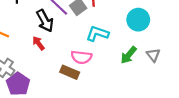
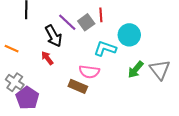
cyan circle: (138, 20) -> (129, 35), moved
gray triangle: (153, 55) -> (160, 70), size x1.5

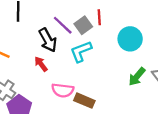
cyan L-shape: (105, 49) -> (81, 51), moved, turned -40
pink semicircle: (89, 72) -> (63, 90), moved
brown rectangle: (78, 86) -> (84, 101), moved

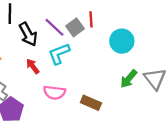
black arrow: (48, 40) -> (28, 34), moved
cyan L-shape: (81, 51) -> (59, 54), moved
brown rectangle: (84, 101) -> (91, 103), moved

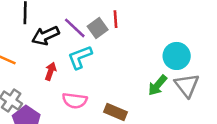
black arrow: (28, 34) -> (45, 36), turned 95
cyan circle: (122, 41) -> (177, 56), moved
red arrow: (33, 66) -> (51, 71), turned 56

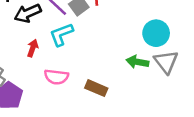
green arrow: (157, 85) -> (137, 62), turned 60

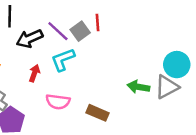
cyan circle: (156, 33) -> (177, 65), moved
gray triangle: (166, 62) -> (167, 87), turned 40

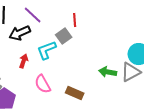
purple line: (58, 31) -> (33, 15), moved
gray square: (80, 31) -> (64, 36), moved
pink semicircle: (58, 102) -> (43, 84), turned 54

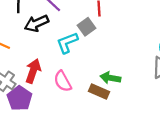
red arrow: (24, 61) -> (33, 71), moved, size x1.5
green arrow: (108, 72) -> (110, 78), moved

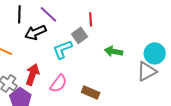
green arrow: (110, 78) -> (114, 51), moved
pink semicircle: (63, 81) -> (58, 84), turned -114

